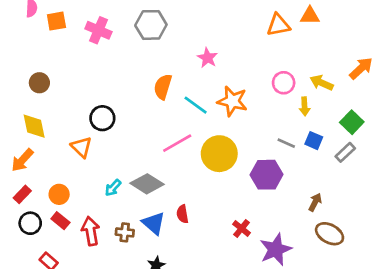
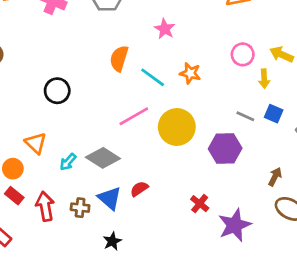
orange star: (232, 101) -> (190, 73), size x0.7
orange triangle: (81, 147) -> (36, 143), moved
red semicircle: (182, 214) -> (139, 189), turned 66

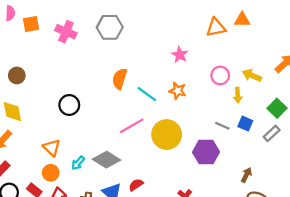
pink star: (165, 29) -> (180, 55), moved
orange circle: (13, 169) -> (51, 173), moved

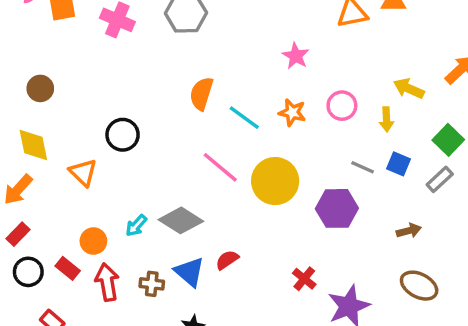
pink circle: (220, 75) -> (342, 106), moved
pink line: (132, 126) -> (220, 167), turned 70
orange triangle: (52, 148) -> (83, 172), moved
brown arrow: (246, 175) -> (409, 231), moved, turned 48

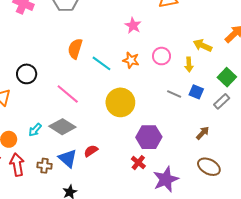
pink line: (220, 167) -> (68, 94), moved
purple hexagon: (337, 208) -> (149, 137), moved
brown arrow: (409, 231) -> (203, 133), turned -32

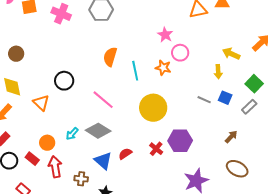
pink circle: (162, 56) -> (180, 53), moved
cyan line: (101, 63) -> (135, 71), turned 42
red cross: (138, 163) -> (156, 149), moved
brown cross: (44, 166) -> (81, 179), moved

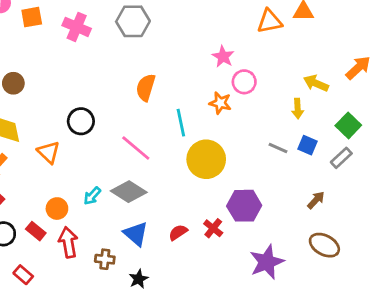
cyan line: (135, 71) -> (181, 123), moved
red cross: (156, 149) -> (213, 228), moved
red semicircle: (125, 154) -> (178, 232), moved

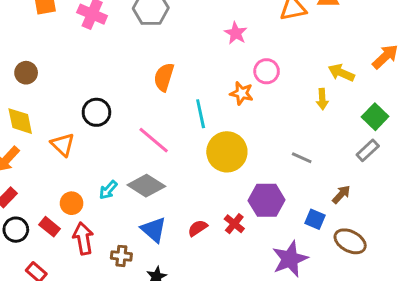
pink star: (223, 57) -> (236, 33), moved
blue square: (308, 145) -> (315, 219), moved
gray line: (278, 148) -> (302, 158), moved

